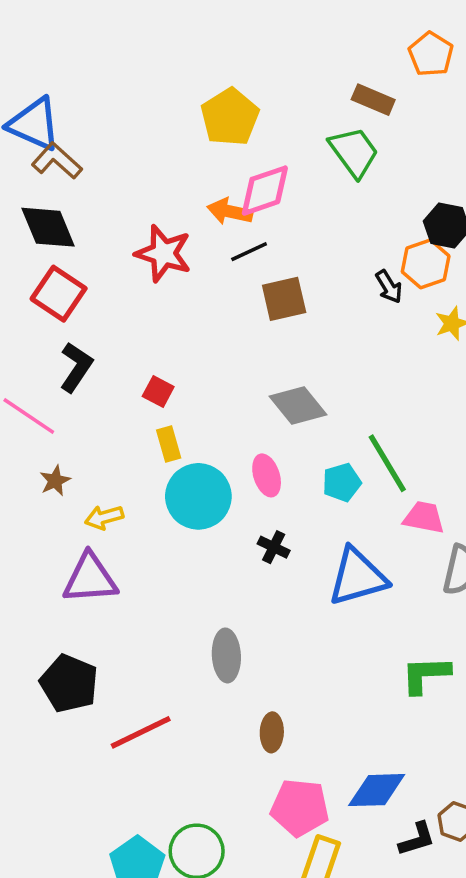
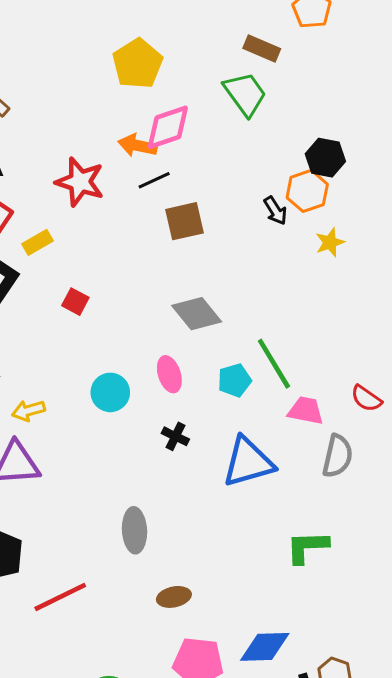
yellow rectangle: (169, 444) -> (38, 242), moved, turned 76
cyan circle: (198, 496) -> (110, 392), size x0.7
brown ellipse: (272, 732) -> (174, 597), turned 76

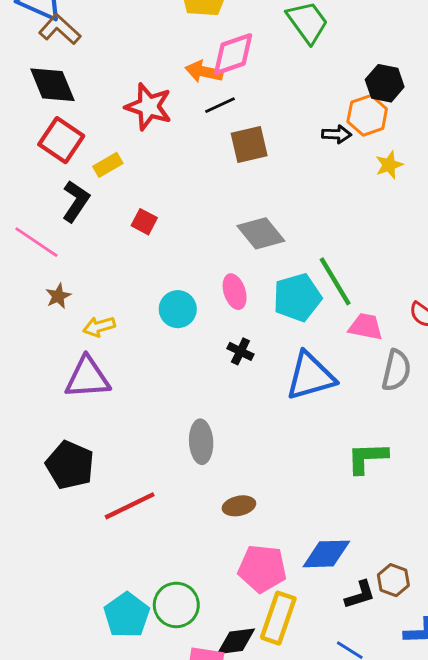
black arrow: (275, 211) -> (337, 134), turned -56
cyan pentagon: (234, 380) -> (297, 297), size x1.5

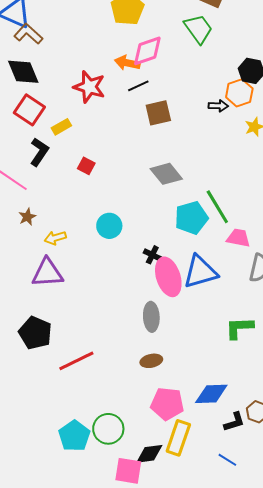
pink ellipse: (235, 292) -> (168, 277), moved, size x1.6
gray ellipse: (201, 442) -> (151, 317), moved

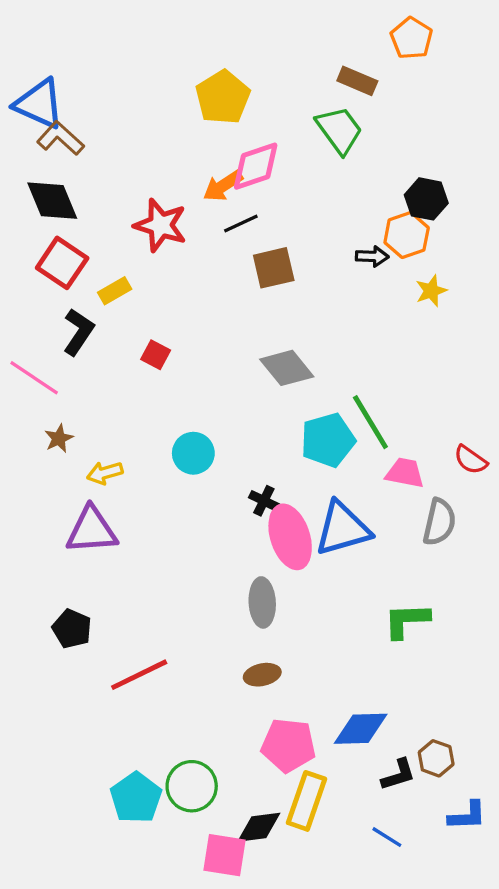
orange arrow: (127, 63) -> (223, 186), turned -45
black pentagon: (35, 333) -> (72, 629), size x0.7

